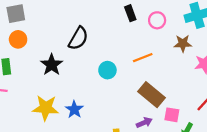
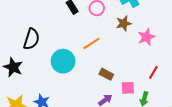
cyan circle: (107, 70) -> (63, 61), size x1.5
brown rectangle: (151, 95) -> (106, 74), size x0.6

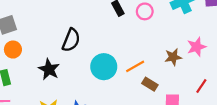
brown star: (124, 23) -> (173, 57), moved
orange line: (91, 43) -> (135, 66), moved

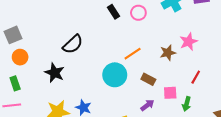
black semicircle: (71, 40) -> (73, 44), turned 30
orange line: (135, 66) -> (133, 54), moved
cyan circle: (104, 67) -> (115, 75), moved

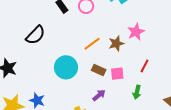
black semicircle: (73, 44) -> (35, 35), moved
orange line: (133, 54) -> (92, 44), moved
pink square: (170, 93) -> (117, 74), moved

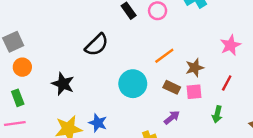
pink star: (136, 32) -> (230, 45), moved
brown star: (116, 43) -> (195, 68), moved

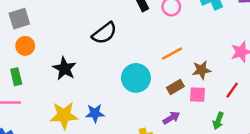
brown rectangle: (172, 87) -> (175, 87), turned -63
blue star: (98, 123) -> (95, 113), turned -30

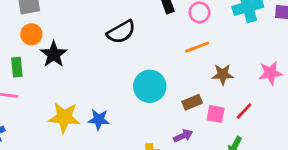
orange line: (172, 54) -> (197, 47), moved
black star: (64, 69) -> (54, 54), moved
brown star: (201, 70) -> (223, 74), moved
red line: (232, 90) -> (244, 111), moved

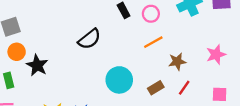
red line: (244, 111) -> (184, 88), moved
pink square: (216, 114) -> (220, 94), moved

